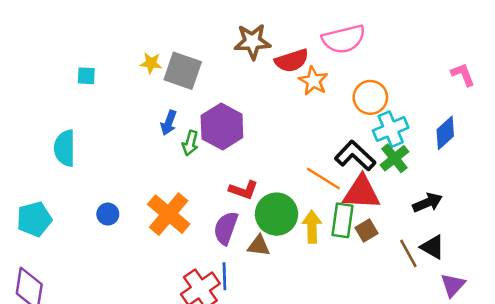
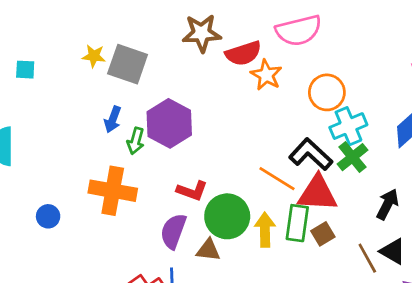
black arrow: (427, 203) -> (387, 204), turned -40
orange cross: (169, 214) -> (113, 191), moved, turned -30

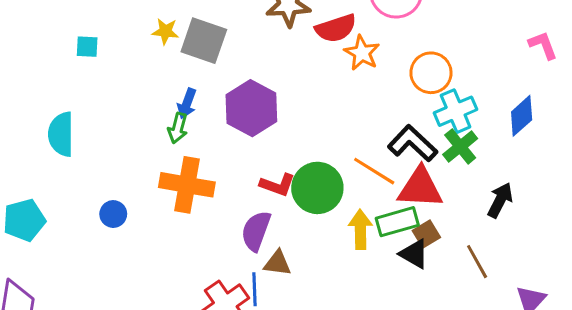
green arrow: (136, 141) -> (178, 128), moved
green circle: (227, 216) -> (317, 188), moved
green rectangle: (297, 223) -> (397, 222), turned 66
brown triangle: (208, 250) -> (277, 263), moved
black triangle: (393, 251) -> (414, 254), moved

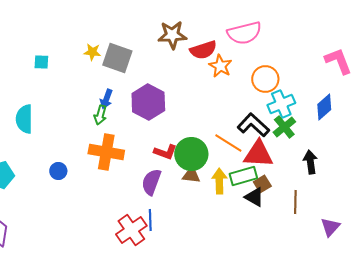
pink L-shape: (543, 45) -> (338, 61), size x1.4
black arrow: (500, 200) -> (310, 162), turned -35
brown line: (477, 262) -> (295, 202), turned 30
brown triangle: (277, 263) -> (191, 175), moved

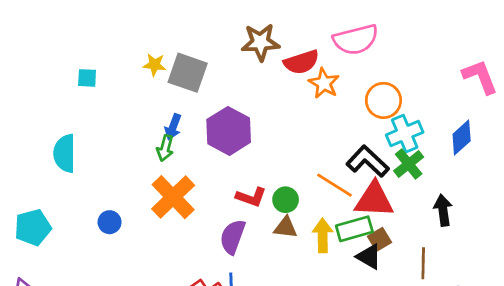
orange cross: (106, 152) -> (173, 197), turned 36
green circle: (191, 154) -> (286, 200), size x0.6

